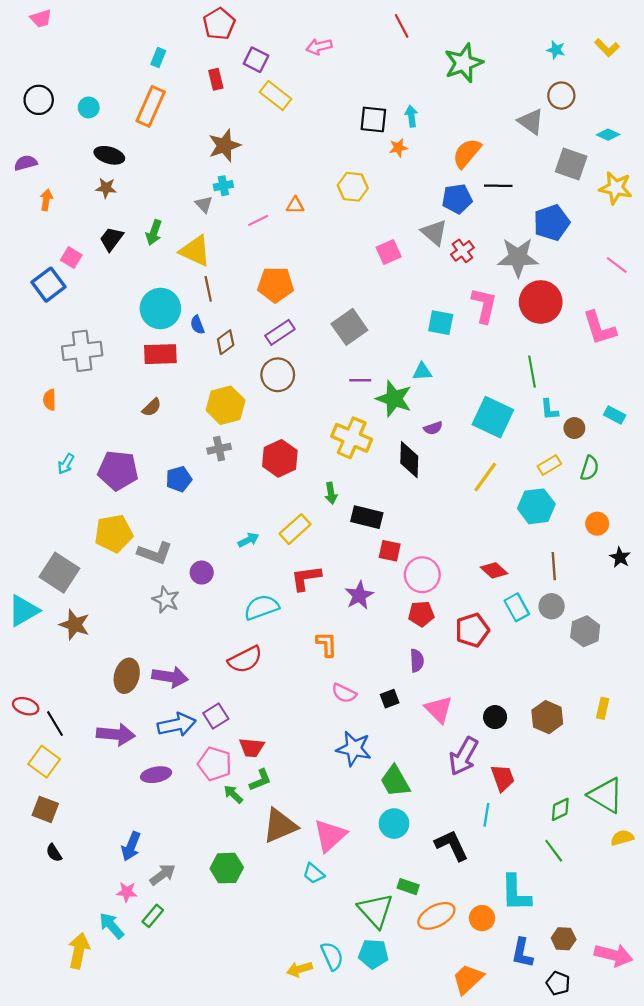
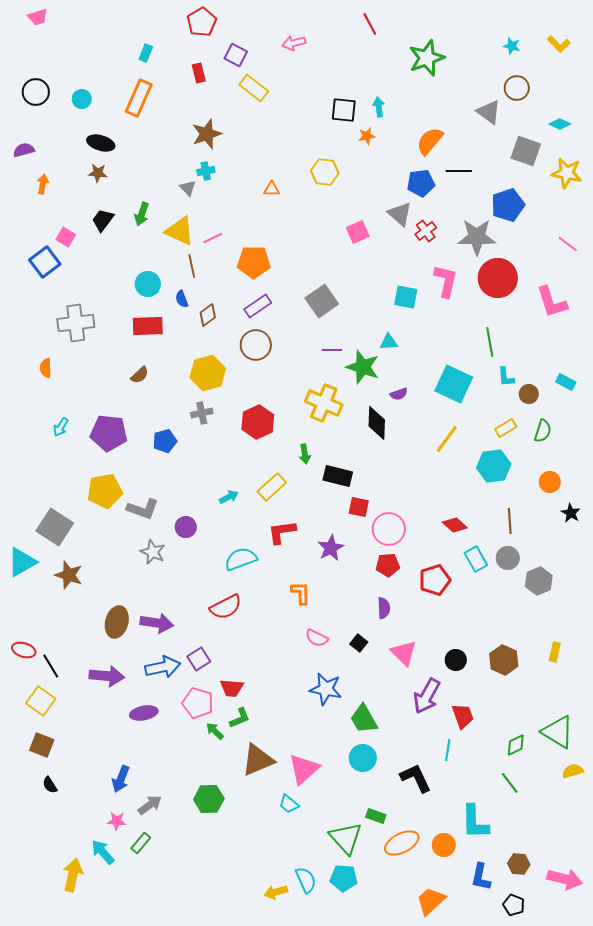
pink line: (258, 220) -> (213, 238), moved
cyan circle: (160, 308) -> (148, 284), size x0.7
black square: (390, 699) -> (359, 643), turned -30

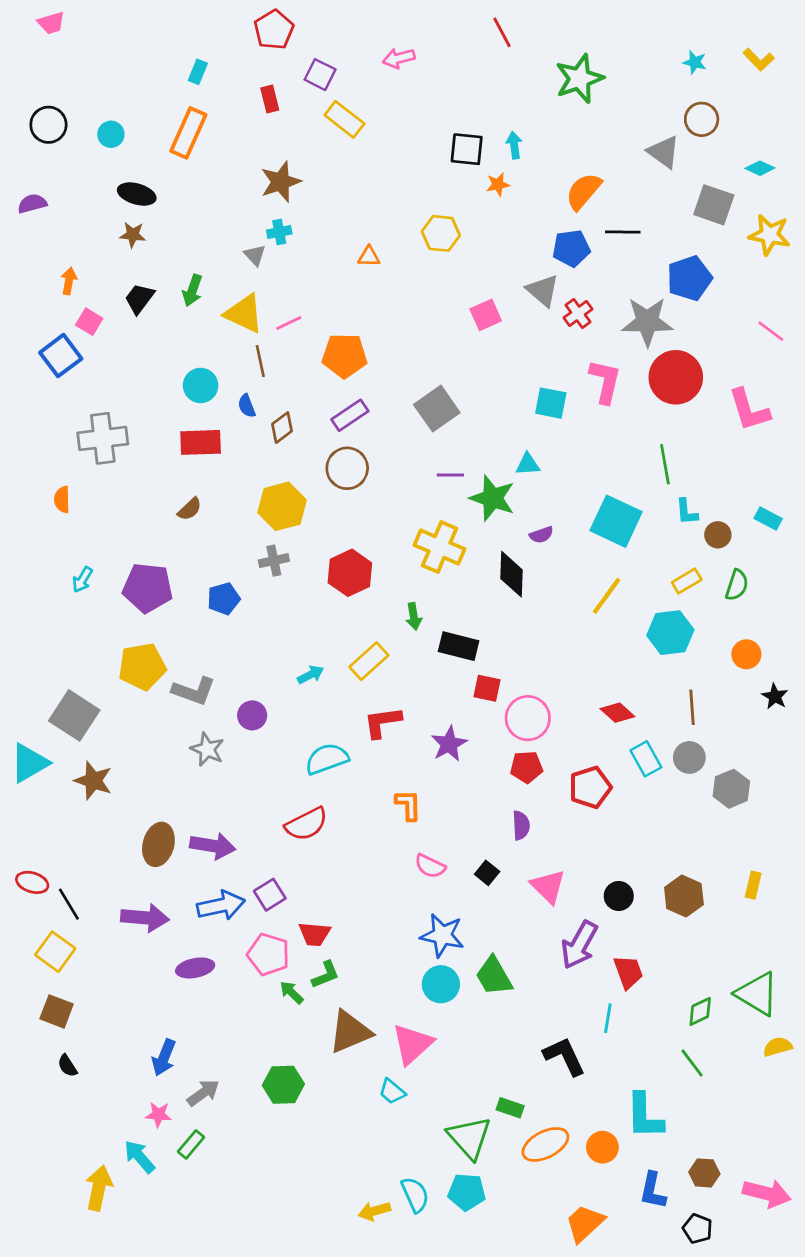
orange arrow: (43, 184) -> (69, 281), moved
cyan circle: (363, 758) -> (441, 984), moved

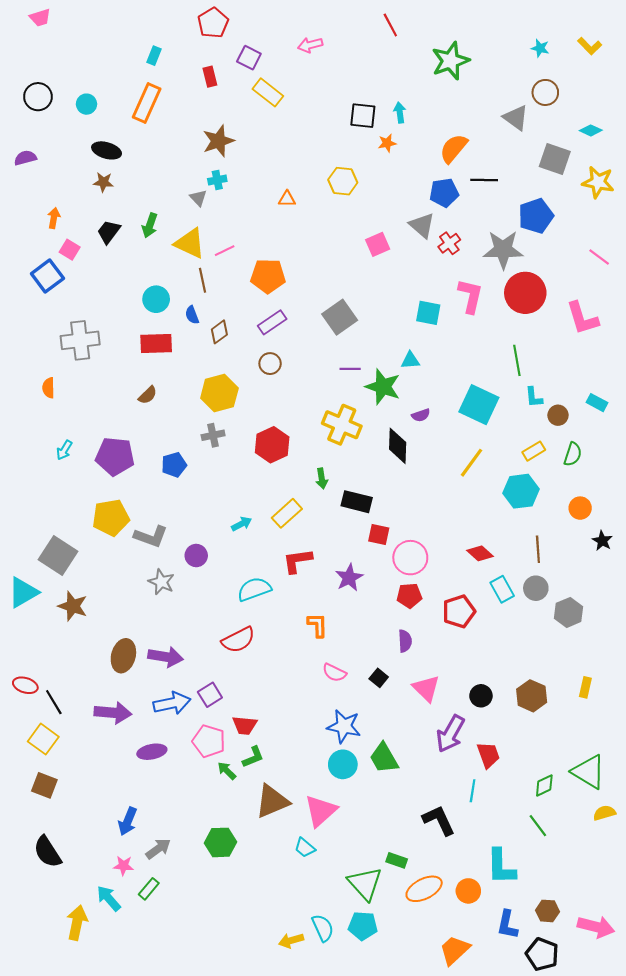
brown circle: (347, 468) -> (270, 364), size x0.7
black semicircle: (67, 1066) -> (47, 852), moved, size x1.8
black pentagon: (697, 1229) -> (542, 954), size x1.4

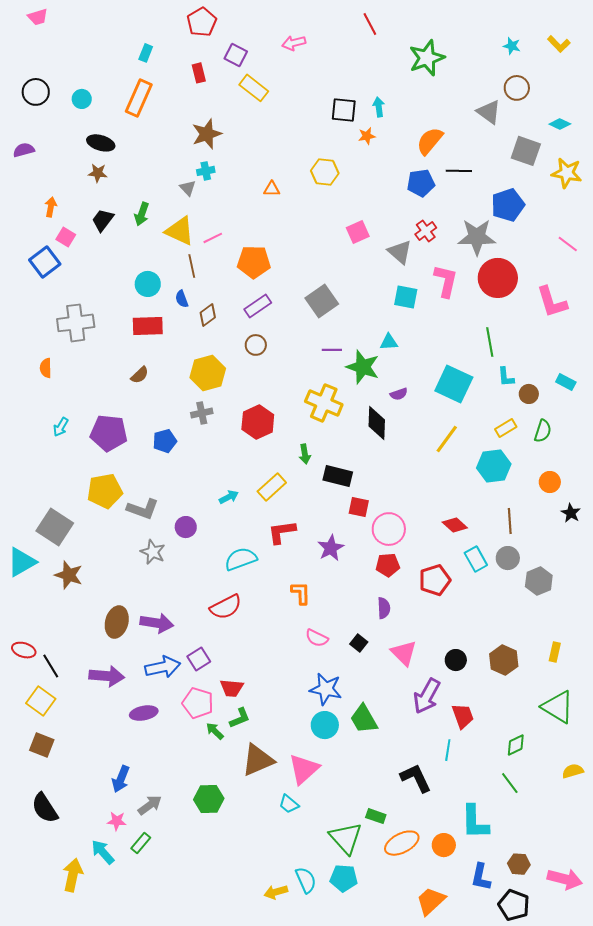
gray triangle: (422, 225) -> (400, 252), moved
green triangle: (589, 772) -> (558, 707), moved

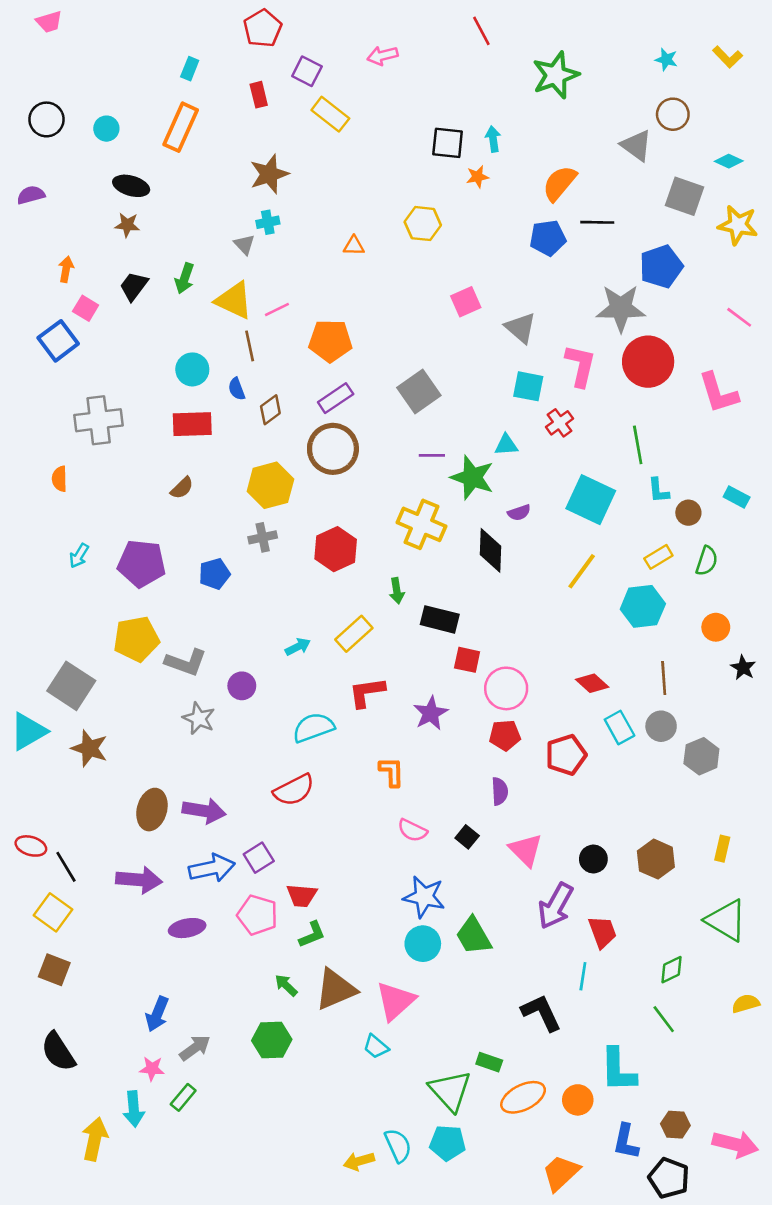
red cross: (426, 231) -> (560, 423), moved
brown circle: (256, 345) -> (333, 449), size x1.8
green arrow: (215, 731) -> (286, 985), moved
cyan arrow: (103, 852) -> (134, 1109), turned -144

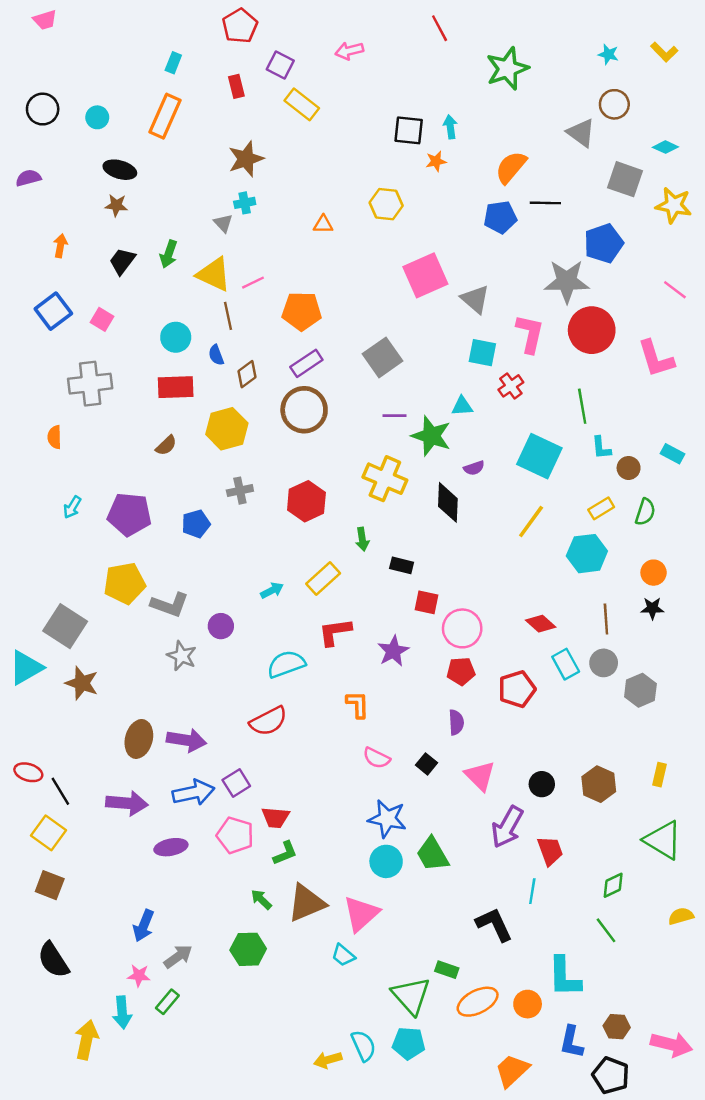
pink square: (466, 302) -> (425, 275), size x1.6
pink square: (86, 308) -> (102, 319), moved
yellow hexagon: (270, 485) -> (227, 429), moved
black rectangle: (440, 619) -> (402, 565), size x0.7
black star: (743, 668) -> (652, 608), moved, turned -30

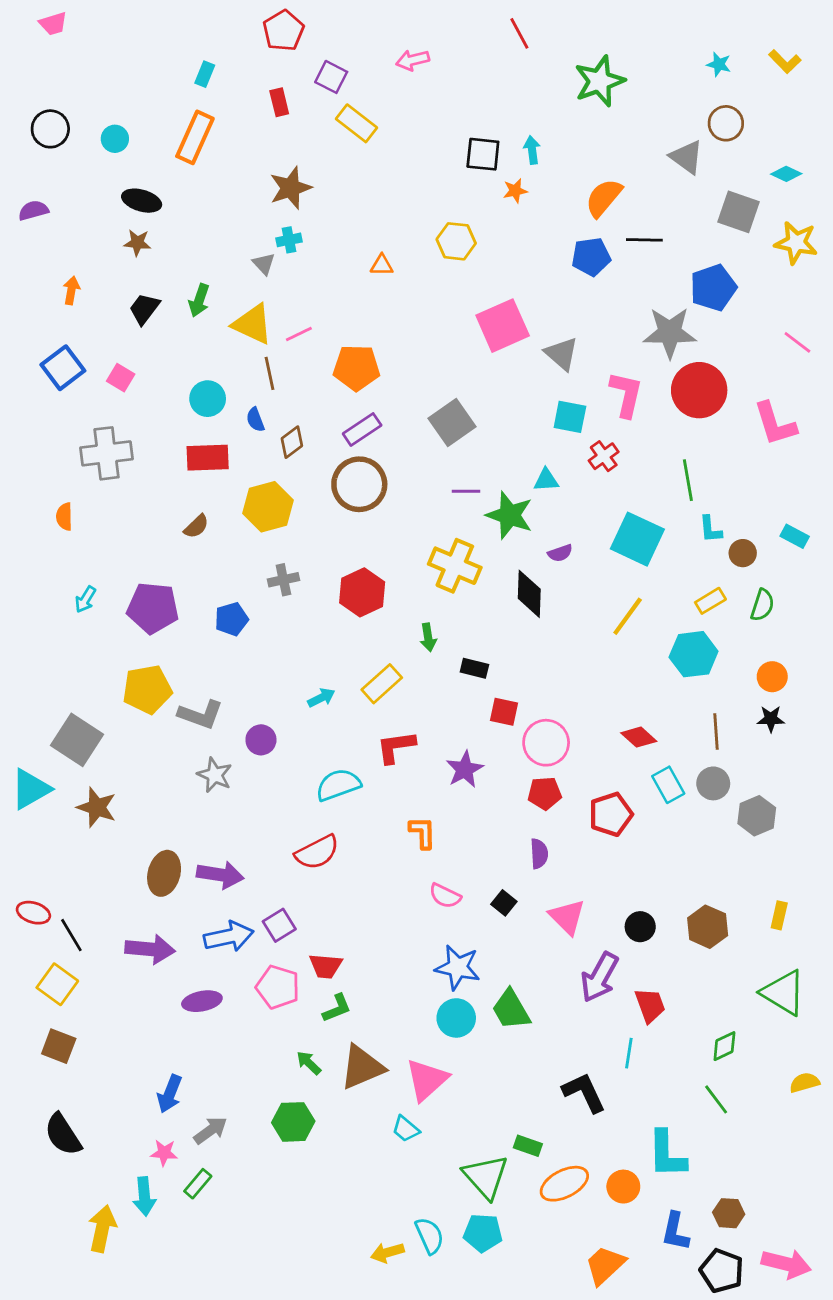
pink arrow: (671, 1044) -> (786, 1264), moved

